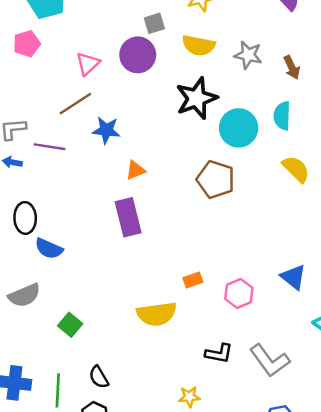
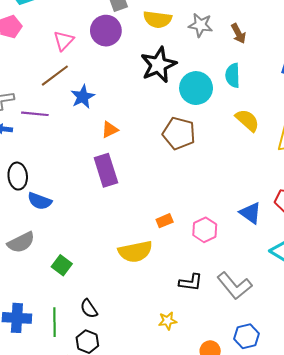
blue star: (106, 130) -> (83, 97), turned -30

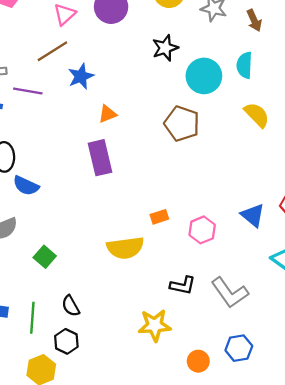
black star: (158, 65) -> (165, 48), size x0.7
yellow star: (168, 321) -> (155, 325), size x1.6

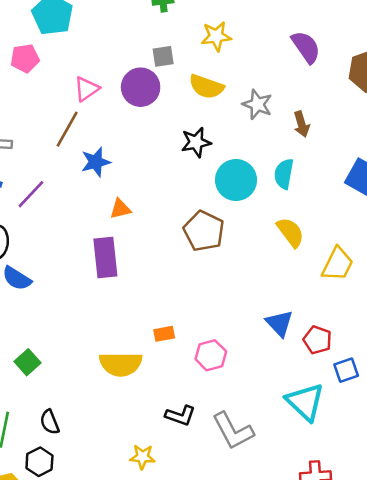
brown line: (52, 51) -> (67, 129), turned -36
purple line: (28, 91) -> (31, 194), moved, turned -64
blue triangle: (253, 215) -> (279, 323), moved
yellow star: (155, 325) -> (142, 457), size x0.7

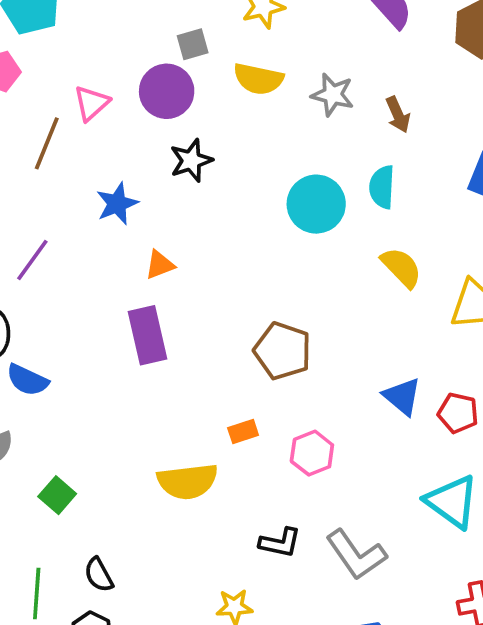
brown line: (67, 129) -> (47, 143), moved
black star: (196, 142) -> (191, 160), moved
brown pentagon: (204, 231) -> (283, 351), moved

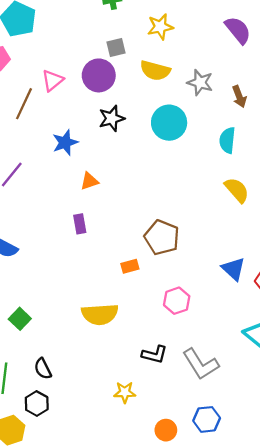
cyan circle: (316, 204) -> (169, 123), moved
purple rectangle: (147, 335) -> (80, 224), size x0.6
orange rectangle: (243, 431) -> (130, 266), moved

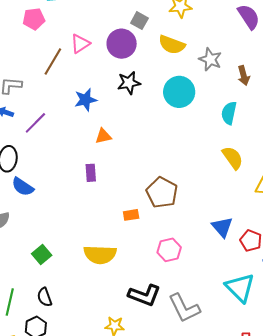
gray square: (116, 48) -> (139, 21), turned 36
green square: (20, 319) -> (42, 255), moved
black L-shape: (155, 354) -> (144, 295), size x1.4

